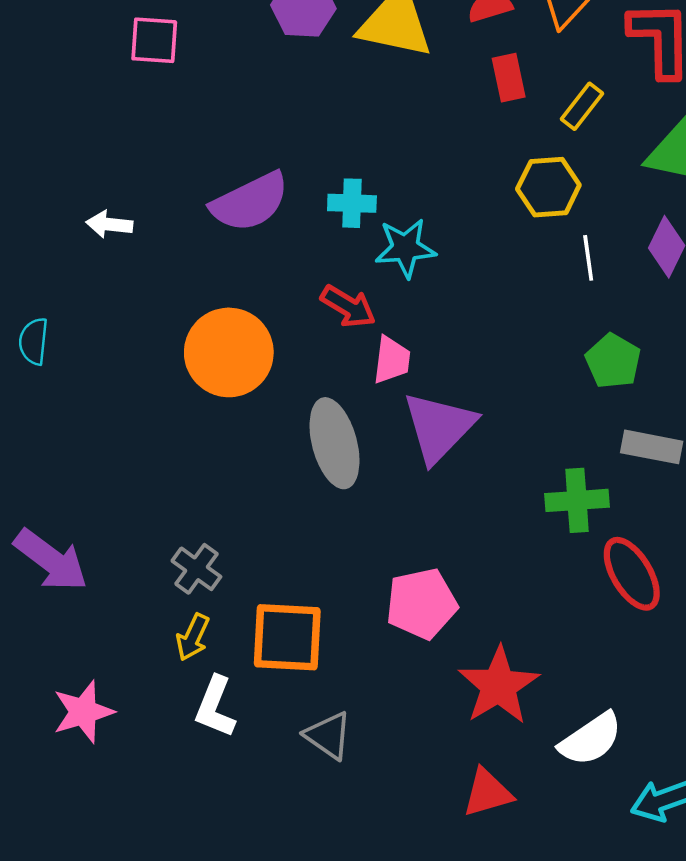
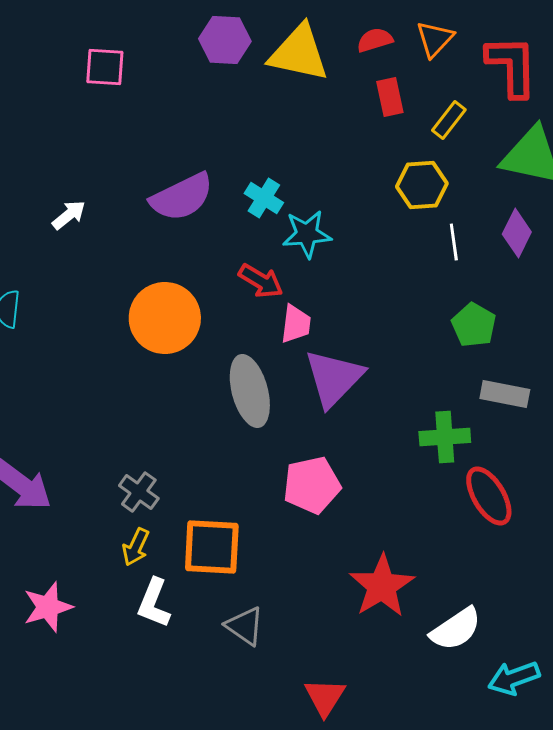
cyan cross: (352, 203) -> (264, 198), turned 30
white arrow: (109, 224) -> (69, 215), turned 135
pink pentagon: (422, 604) -> (312, 485), moved
red triangle: (487, 793) -> (325, 697), moved, turned -42

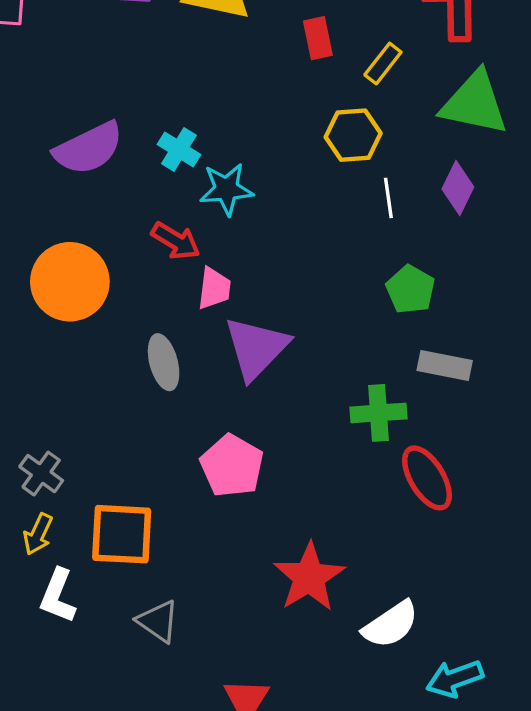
gray ellipse: (250, 391) -> (164, 362), size x0.7
pink pentagon: (312, 485) -> (232, 466), turned -30

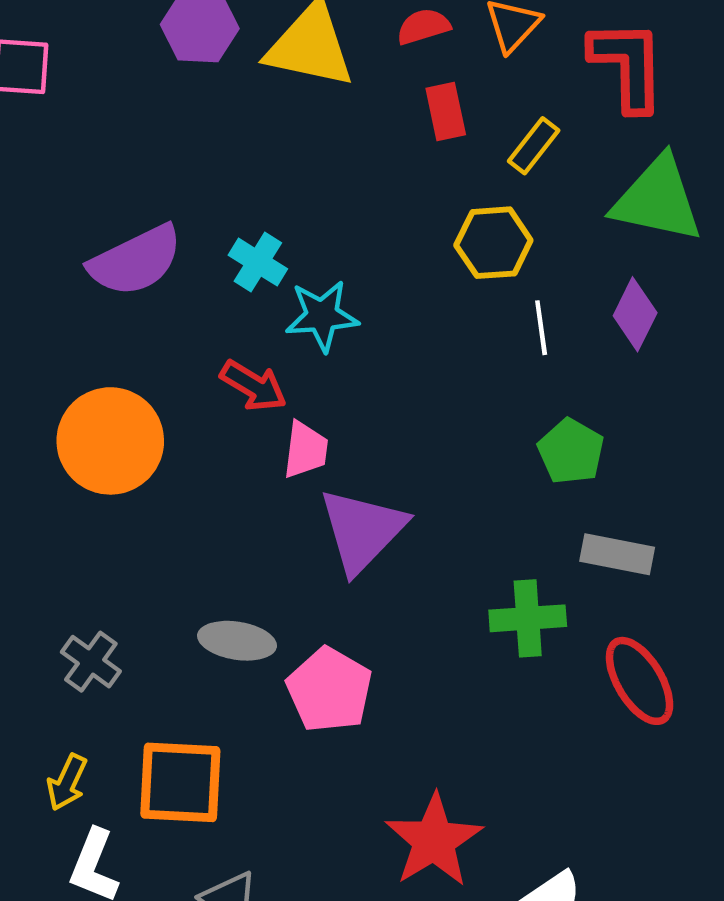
gray ellipse: (164, 362) -> (237, 641), moved, turned -66
gray cross: (41, 474) -> (91, 662), moved
red ellipse: (427, 478) -> (640, 681), moved

